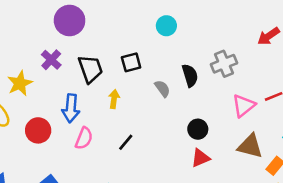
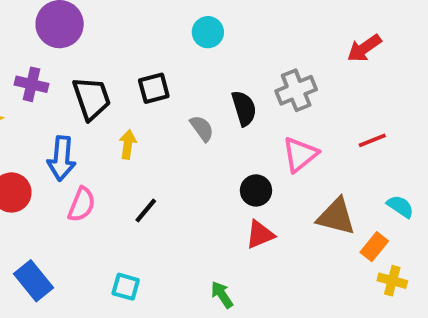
purple cross: (51, 60) -> (31, 84), turned -30
pink triangle: (244, 106) -> (300, 154), moved

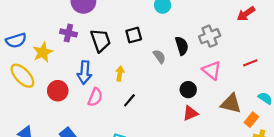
yellow arrow: (128, 144) -> (120, 74), moved
pink triangle: (300, 154) -> (212, 70), turned -42

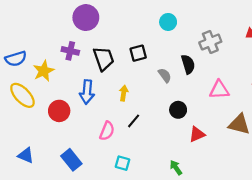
gray cross: (210, 36) -> (210, 42), moved
pink triangle: (212, 70) -> (219, 90), turned -42
black circle: (188, 90) -> (178, 110), moved
pink semicircle: (95, 97) -> (107, 131), moved

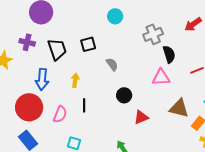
black semicircle: (188, 64) -> (169, 54), moved
red circle: (59, 111) -> (29, 107), moved, size x1.4
black line: (134, 121) -> (84, 105), turned -40

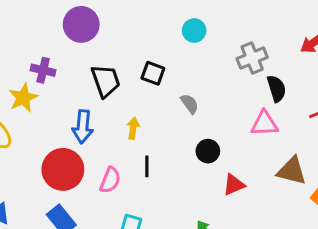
purple cross: (27, 42) -> (43, 70), moved
black square: (88, 44) -> (153, 73), turned 35

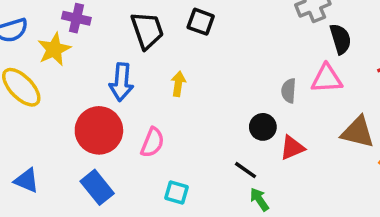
gray semicircle: (190, 104) -> (289, 91), moved, turned -140
black circle: (208, 151) -> (263, 127), moved
black line: (147, 166) -> (246, 170), moved, turned -55

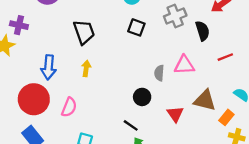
black square: (201, 22) -> (136, 27), moved
black trapezoid: (147, 30) -> (84, 32), moved
black semicircle: (340, 39) -> (203, 31), moved
red triangle: (292, 148) -> (175, 114), moved, turned -42

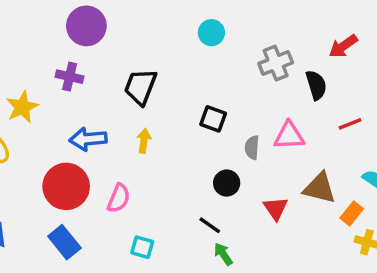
purple cross: (19, 25) -> (70, 77), moved
black square: (136, 27) -> (213, 119), moved
black trapezoid: (84, 32) -> (140, 87), turned -140
blue arrow: (49, 67) -> (88, 139), turned 80

